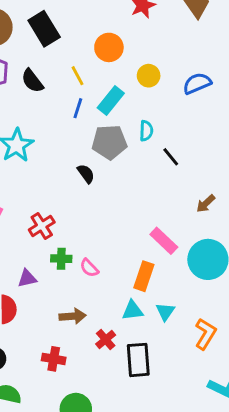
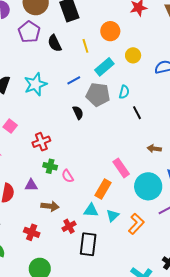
blue line: (78, 108) -> (74, 80), moved, turned 32
brown arrow: (206, 204) -> (154, 149), turned 40
purple triangle: (27, 278) -> (31, 185), moved
orange L-shape: (205, 334) -> (136, 224), moved

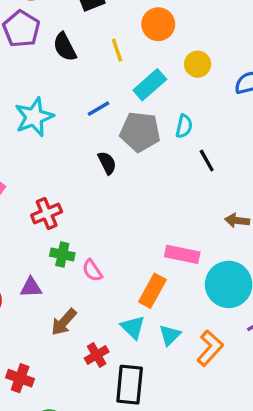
pink rectangle: (121, 168) -> (182, 254), turned -42
brown arrow: (50, 206) -> (64, 322), turned 126
cyan triangle: (91, 210) -> (133, 327), turned 42
red cross: (32, 232) -> (20, 378), moved

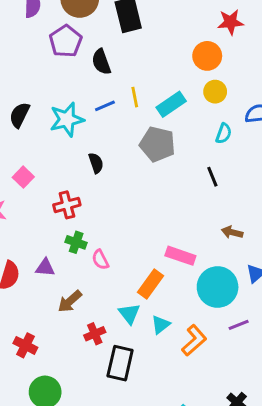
orange circle: (158, 24) -> (207, 56), moved
yellow line: (117, 50) -> (135, 97), moved
blue line: (98, 109) -> (105, 106), moved
cyan semicircle: (184, 126) -> (224, 133), moved
black semicircle: (107, 163) -> (96, 163), moved

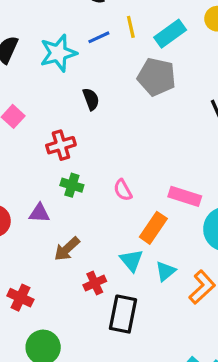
pink semicircle: (100, 260) -> (123, 190), moved

